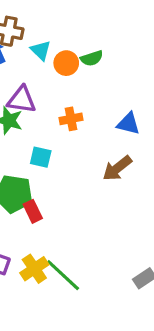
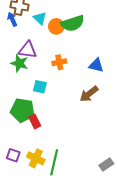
green semicircle: (92, 58) -> (73, 23), size x1.6
yellow cross: (34, 269) -> (36, 158), turned -30
green line: (63, 275) -> (54, 162), turned 60

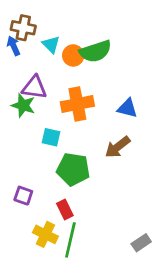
orange cross: (59, 62) -> (77, 104), size x1.6
green pentagon: (22, 110) -> (73, 169), moved
red rectangle: (35, 122) -> (65, 209), moved
purple square: (13, 155) -> (23, 196), moved

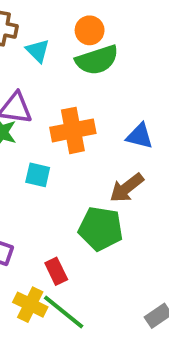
orange circle: (73, 55) -> (90, 30), moved
green pentagon: (73, 169) -> (101, 229), moved
green line: (70, 240) -> (64, 312), turned -64

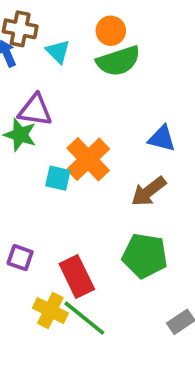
orange cross: (73, 130) -> (88, 159), moved, turned -33
green pentagon: (101, 229) -> (145, 256), moved
red rectangle: (56, 271) -> (77, 276), size x1.5

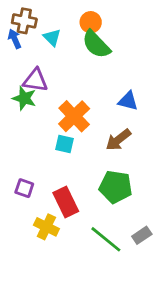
green semicircle: (118, 61) -> (96, 44), turned 64
cyan square: (58, 178) -> (64, 144), moved
green line: (84, 318) -> (106, 239), moved

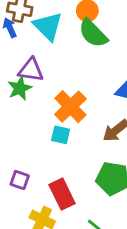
cyan triangle: (52, 37) -> (48, 26), size x1.6
green star: (24, 98) -> (20, 88), turned 30

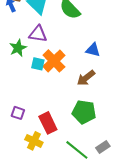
purple triangle: (31, 70) -> (38, 34), moved
cyan square: (61, 135) -> (38, 64), moved

